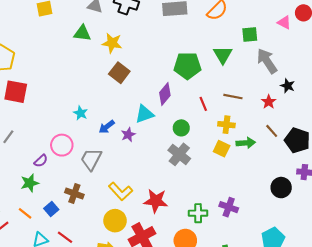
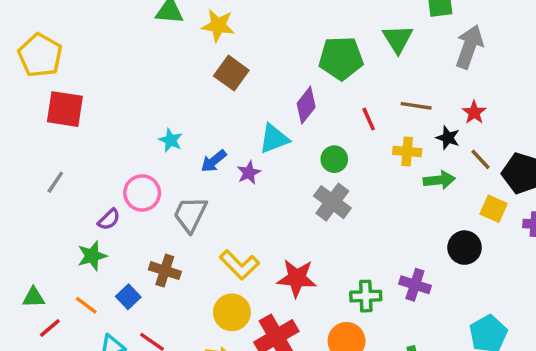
gray arrow: (267, 61) -> (469, 47), turned 55
black star: (288, 86) -> (448, 138), moved
yellow square: (222, 149) -> (494, 209), moved
black circle: (281, 188) -> (465, 248), moved

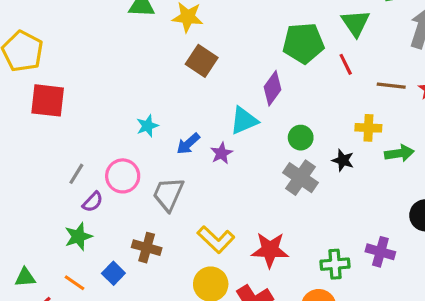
brown line: (416, 106) -> (391, 86), moved
red line: (369, 119) -> (346, 64), moved
black star: (448, 138) -> (343, 160), moved
cyan star: (171, 140) -> (147, 126), turned 30
gray line: (55, 182) -> (76, 174), moved

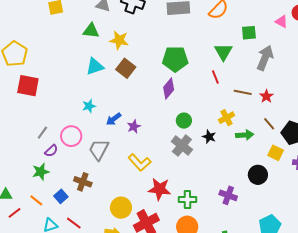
green pentagon: (303, 43) -> (175, 59), moved
cyan triangle: (244, 121) -> (95, 66), moved
yellow cross: (368, 128) -> (227, 118), turned -35
yellow L-shape: (216, 239) -> (140, 163), moved
green cross: (335, 264) -> (187, 200), moved

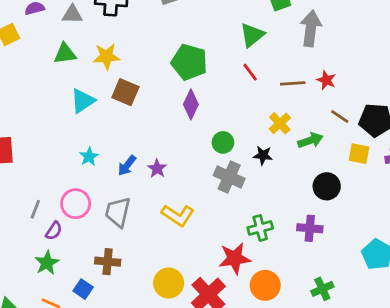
green triangle: (223, 52) -> (252, 35), turned 36
green pentagon: (175, 59) -> (189, 62), turned 30
black circle: (258, 175) -> (327, 186), moved
red star: (159, 189) -> (235, 258), moved
green cross: (187, 200) -> (260, 228), moved

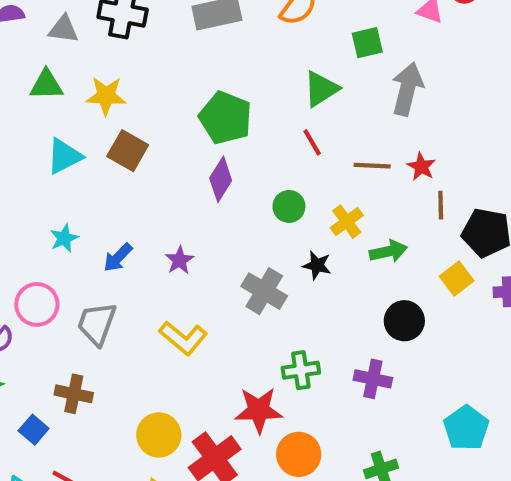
brown line: (340, 117) -> (441, 205), moved, turned 48
green circle: (223, 142) -> (289, 206), moved
yellow square: (359, 154) -> (457, 279), turned 35
purple star: (157, 168) -> (179, 260), moved

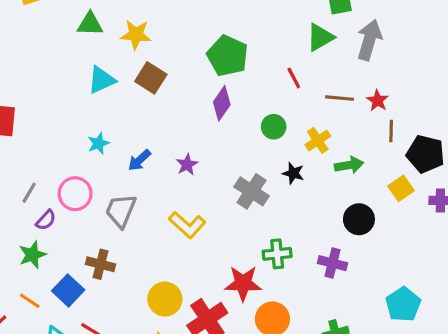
green triangle: (321, 89) -> (320, 37), moved
blue square: (34, 430) -> (68, 290), size x1.4

